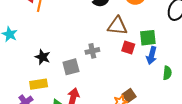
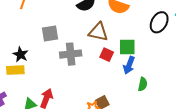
gray cross: (92, 51) -> (71, 54), size x1.5
gray square: (71, 67) -> (50, 33), moved
yellow rectangle: (39, 84) -> (15, 70), moved

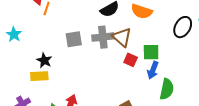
brown triangle: (98, 32) -> (122, 37), turned 30
gray cross: (71, 54) -> (103, 37), moved
green semicircle: (143, 84) -> (167, 89), size x1.5

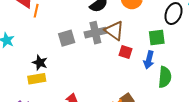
green square: (151, 52) -> (157, 37), moved

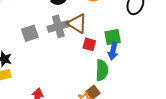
green square: (157, 37) -> (113, 37), moved
green semicircle: (165, 77) -> (102, 70), moved

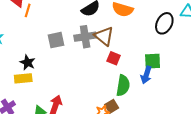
green square: (113, 37) -> (153, 61), moved
blue arrow: (113, 51) -> (146, 75), moved

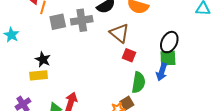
black ellipse: (164, 23) -> (169, 42), moved
gray cross: (85, 37) -> (82, 20), moved
gray square: (56, 40) -> (58, 22), moved

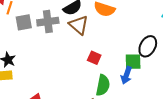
brown triangle: (119, 33) -> (79, 25), moved
black ellipse: (169, 42) -> (148, 46), moved

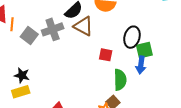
gray square: (24, 22) -> (29, 36), turned -30
black ellipse: (148, 46) -> (132, 37), moved

